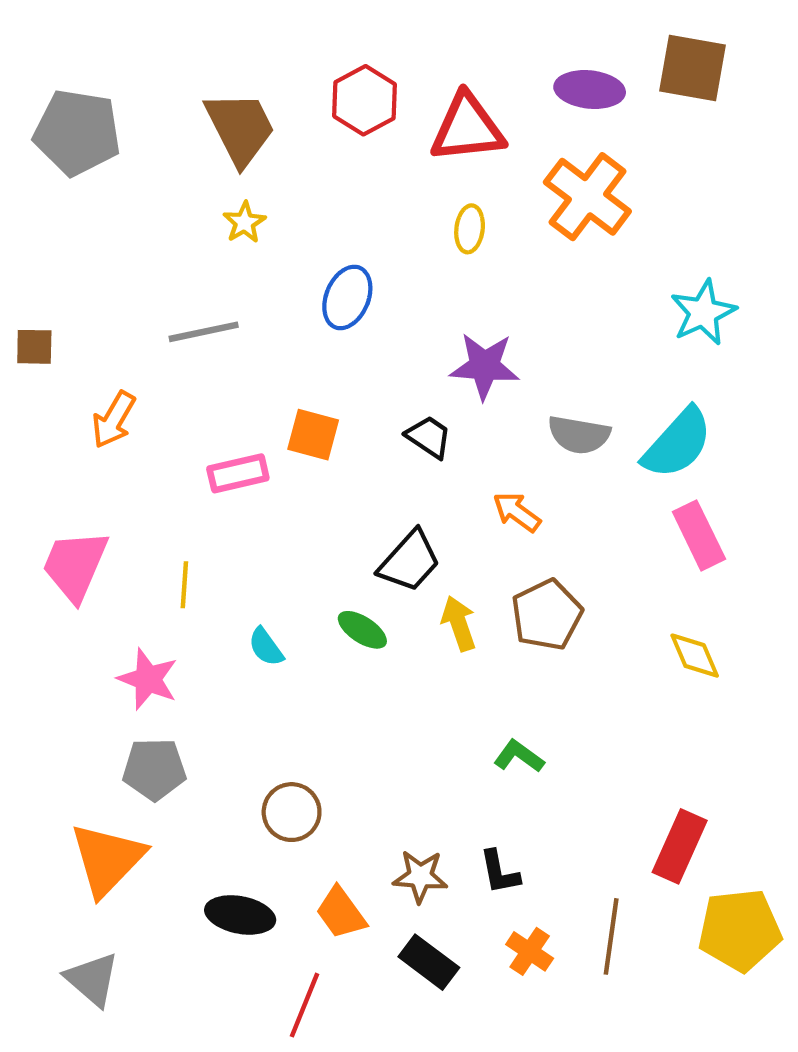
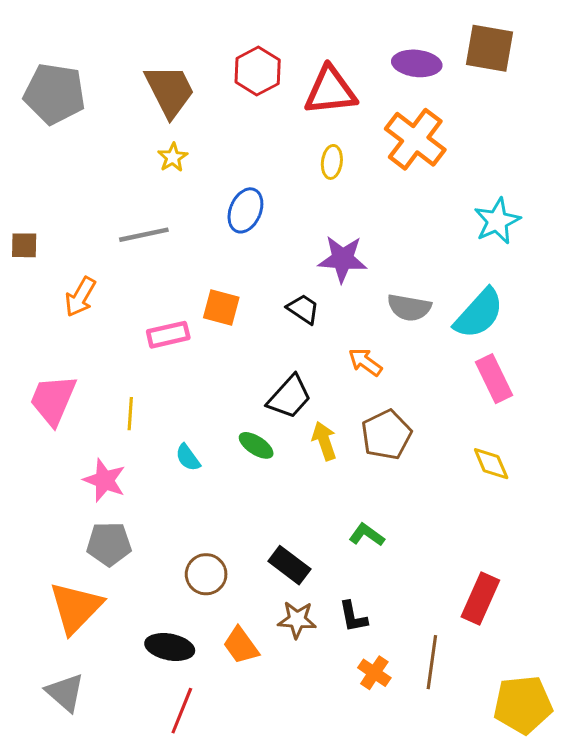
yellow pentagon: (740, 930) -> (523, 705), moved
black rectangle: (429, 962) -> (289, 565), moved
red line: (304, 1005) -> (182, 711), moved

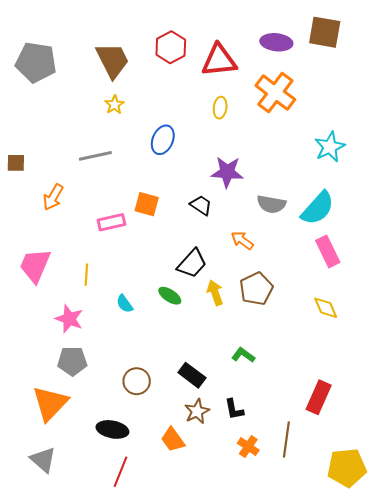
brown star: (297, 620) -> (197, 411), turned -30
orange trapezoid: (241, 645) -> (173, 440), moved

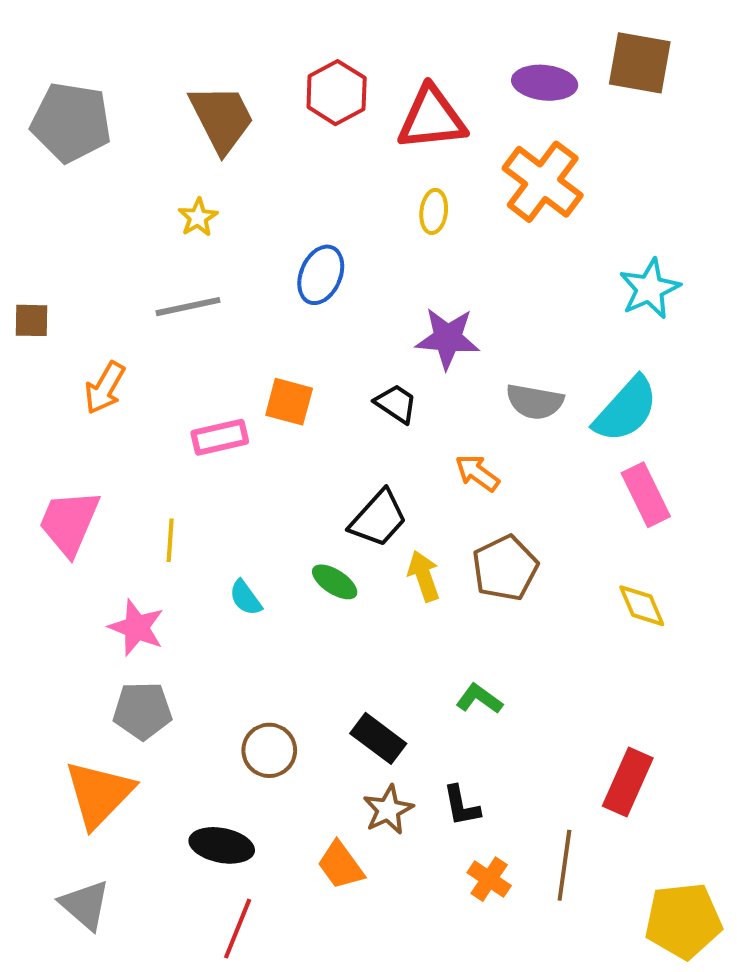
yellow star: (114, 105) -> (198, 217), moved

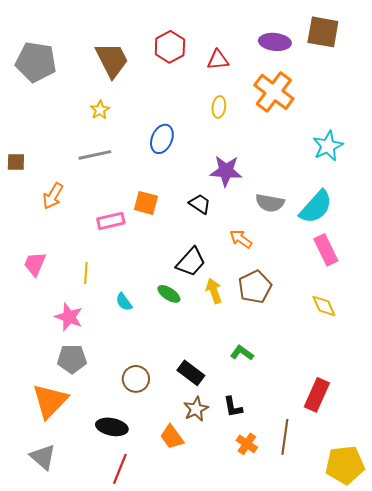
red triangle: (432, 118) -> (218, 60), size x0.6
pink trapezoid: (69, 522) -> (35, 264), size x0.7

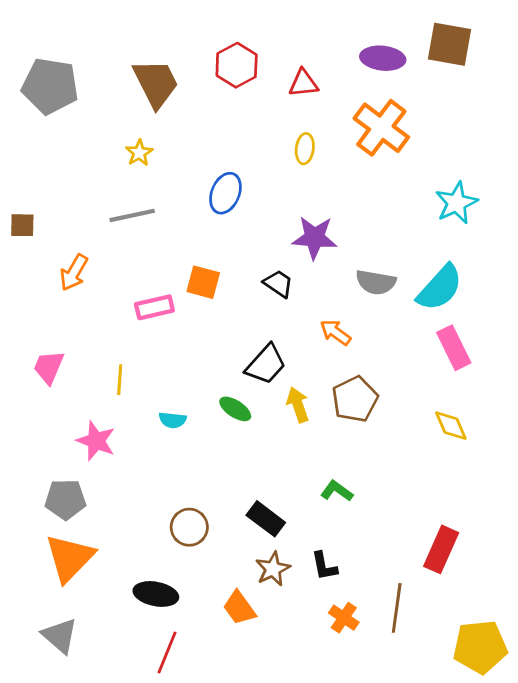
cyan semicircle: (124, 302) -> (173, 420), turned -48
gray pentagon: (72, 359) -> (65, 499), moved

